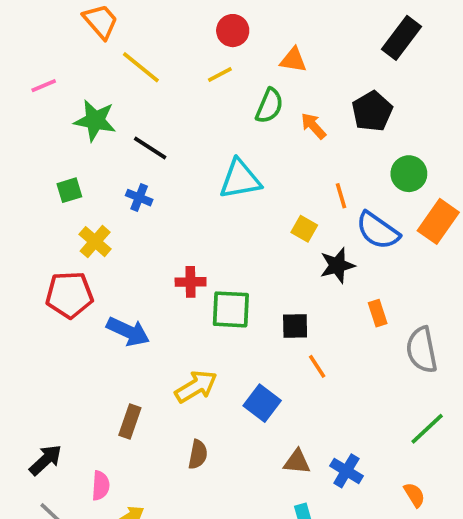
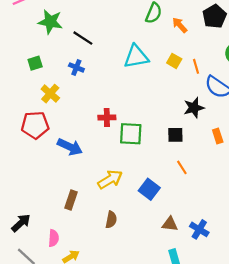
yellow square: (304, 229) -> (174, 61), moved
black square: (295, 326) -> (175, 135), moved

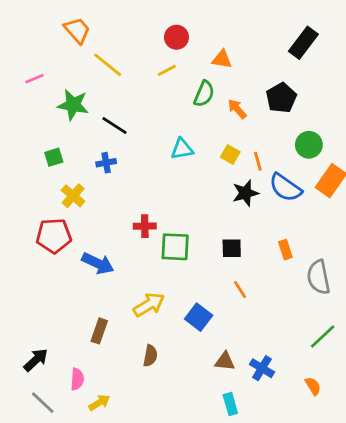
cyan triangle: (136, 57) -> (182, 149), size x0.7
blue cross: (76, 67) -> (106, 163), turned -32
black star: (194, 108) -> (245, 193), moved

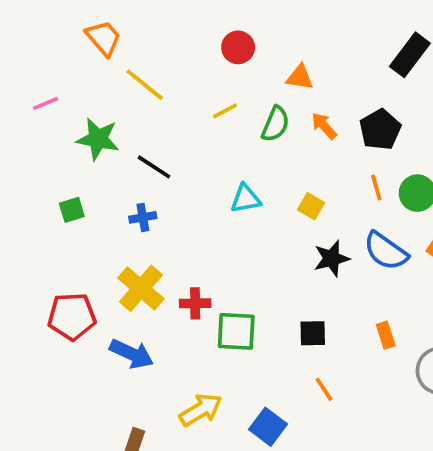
yellow line: (167, 70) -> (225, 111), moved
orange arrow: (237, 109) -> (324, 126), moved
orange line: (258, 161) -> (376, 187), moved
yellow cross: (73, 196) -> (141, 288), moved, size x1.4

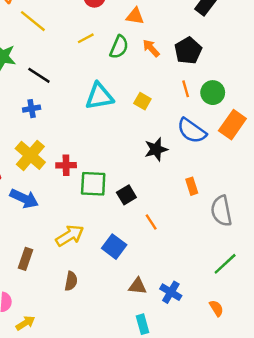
cyan triangle: (246, 199) -> (99, 96), size x1.4
black star: (332, 258) -> (156, 149), moved
black square: (313, 333) -> (126, 195), moved, turned -30

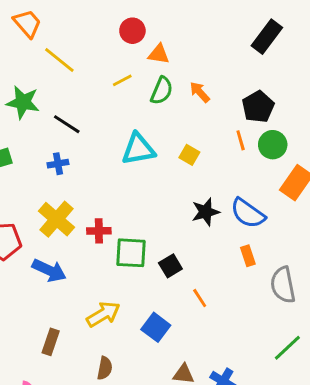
orange triangle: (135, 16) -> (159, 54), moved
black pentagon: (188, 51) -> (258, 107), moved
blue semicircle: (192, 131) -> (248, 213), moved

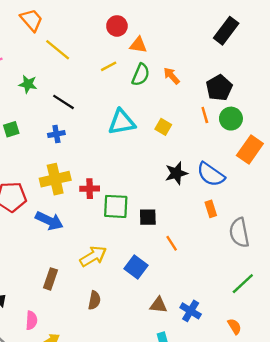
green star: (23, 102) -> (28, 84), size x0.7
yellow cross: (56, 219) -> (55, 179), turned 36
black square: (170, 266) -> (148, 217), turned 30

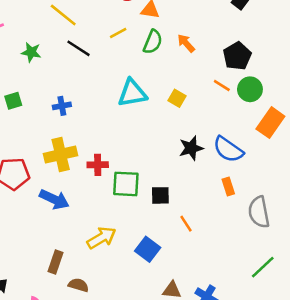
black line: (64, 102) -> (79, 48), moved
orange line: (205, 115) -> (222, 85), turned -42
brown semicircle: (94, 300) -> (79, 285), moved, turned -84

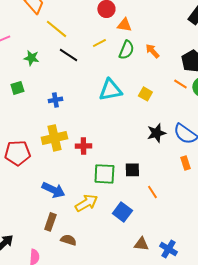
green square: (13, 101) -> (17, 88), moved
green square: (126, 184) -> (104, 174), moved
blue arrow: (54, 199) -> (53, 190), moved

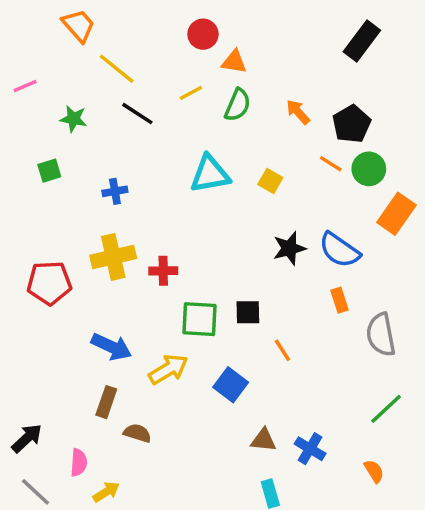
orange arrow: (152, 51) -> (298, 112), moved

